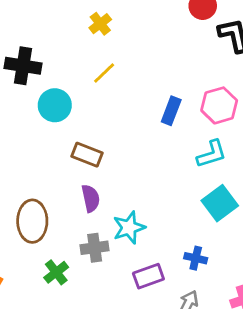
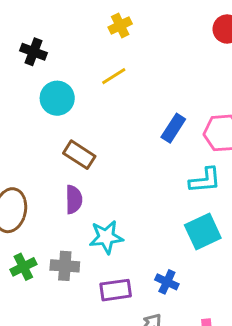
black cross: (23, 66) -> (34, 52), size x0.7
gray cross: (95, 248) -> (65, 266), moved

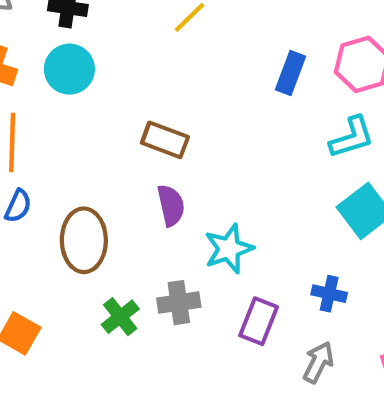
cyan circle: (57, 98) -> (69, 69), moved
purple rectangle: (116, 290) -> (259, 321), turned -48

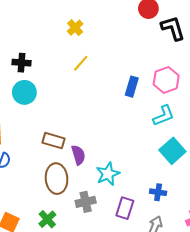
brown rectangle: (165, 140) -> (54, 141), moved
brown ellipse: (84, 240) -> (57, 179), moved
green cross: (120, 317) -> (47, 219), moved

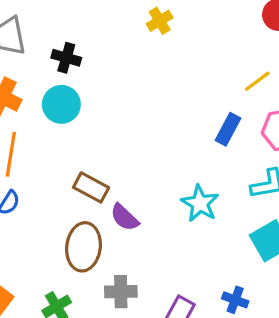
yellow line: (81, 63) -> (257, 81), moved
purple semicircle: (78, 155) -> (124, 217), turned 138
cyan star: (108, 174) -> (200, 203), moved, turned -30

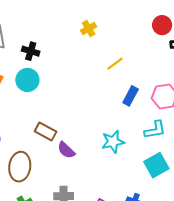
yellow line: (257, 81) -> (115, 64), moved
cyan star: (200, 203) -> (113, 142), turned 30
brown ellipse: (84, 247) -> (20, 167), moved

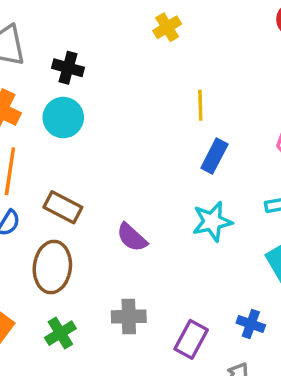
yellow line: (115, 64) -> (200, 105), moved, turned -54
blue rectangle: (131, 96) -> (214, 156), moved
brown rectangle: (46, 131) -> (63, 207), moved

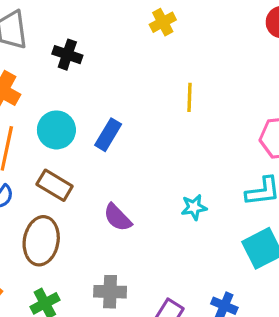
cyan circle: (63, 118) -> (56, 130), moved
blue rectangle: (214, 156) -> (108, 135), moved
cyan star: (212, 222) -> (194, 207), size x0.7

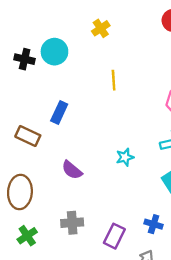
yellow cross: (163, 22) -> (101, 28), moved
cyan circle: (56, 130) -> (54, 52), moved
brown rectangle: (55, 185) -> (28, 136), moved

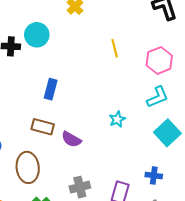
yellow line: (114, 80) -> (115, 48), moved
brown rectangle: (28, 136) -> (43, 127), moved

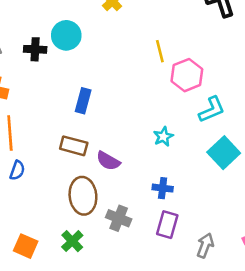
pink hexagon: (159, 60) -> (187, 75), moved
brown ellipse: (28, 167) -> (83, 196), moved
blue cross: (154, 175) -> (163, 188), moved
gray cross: (80, 187) -> (119, 218), turned 36

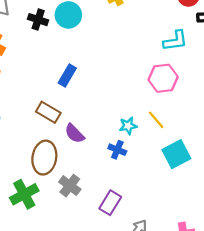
yellow line: (160, 51) -> (156, 120), moved, turned -42
cyan L-shape: (212, 110) -> (175, 41), moved
blue cross: (163, 188) -> (117, 150), moved
green cross: (72, 241) -> (24, 194), size x1.4

